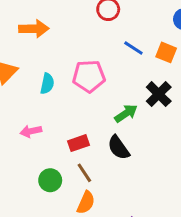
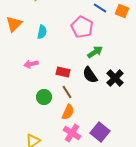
pink pentagon: (89, 76) -> (82, 27), moved, turned 30
black cross: (159, 94) -> (115, 78), moved
red rectangle: (78, 143) -> (63, 72), turned 32

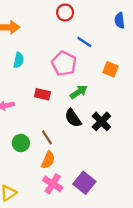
orange square: (122, 11) -> (110, 69), moved
cyan semicircle: (42, 32) -> (19, 60), moved
red rectangle: (63, 72) -> (42, 94), moved

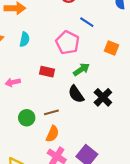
brown line: (47, 137) -> (51, 112), turned -72

